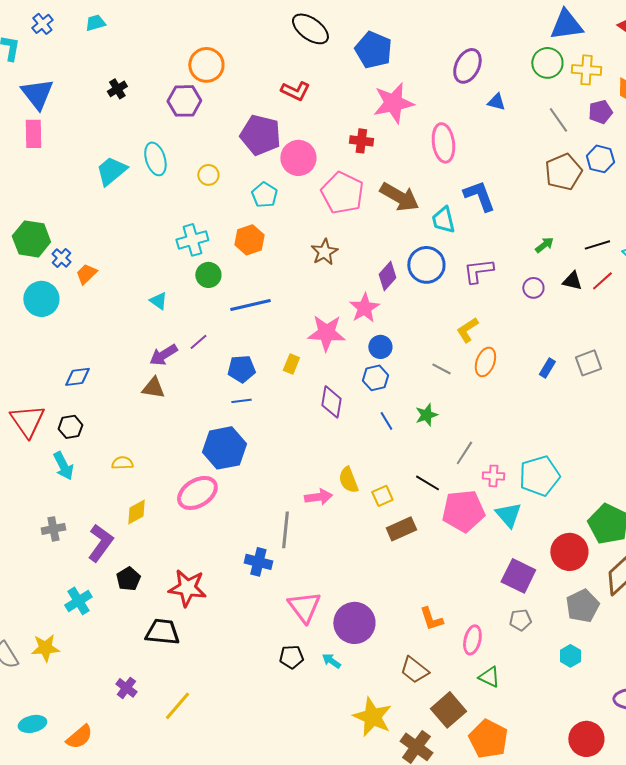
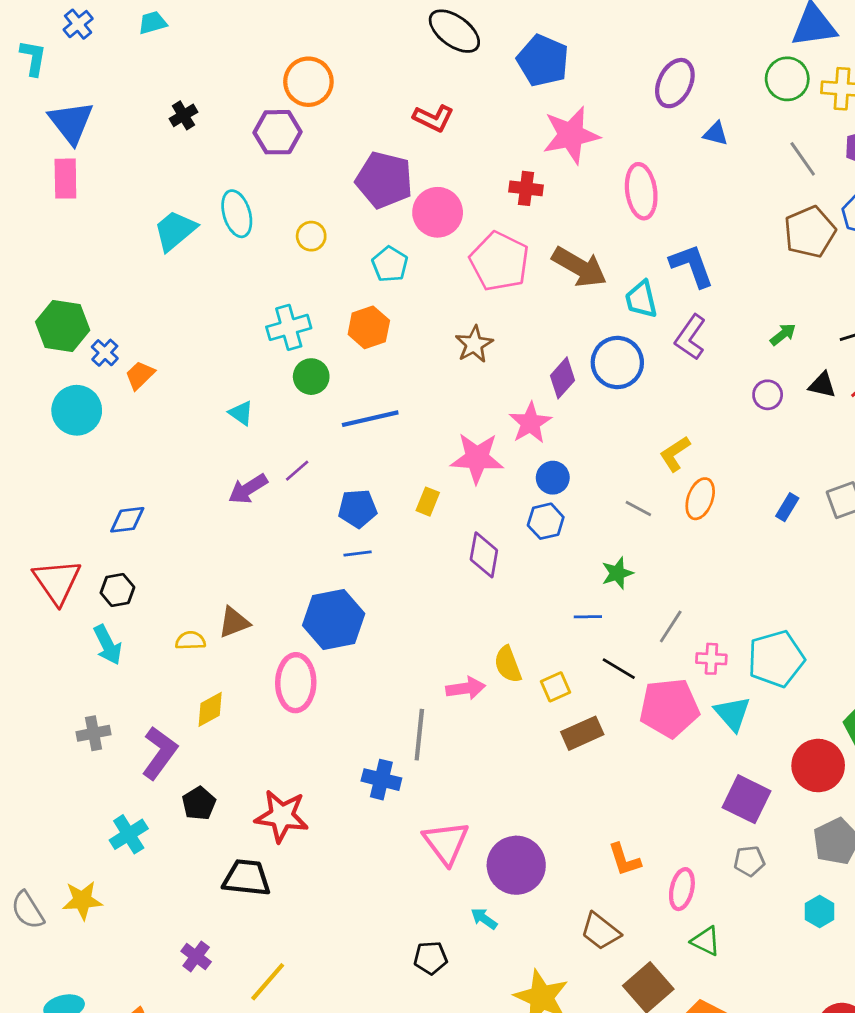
purple L-shape: (478, 271) -> (690, 337), moved, turned -48
brown triangle: (153, 388) -> (234, 622), moved, turned -30
blue line: (386, 421) -> (588, 617), moved, turned -60
pink ellipse: (197, 493) -> (296, 683), turned -57
black pentagon: (291, 657) -> (431, 958), moved

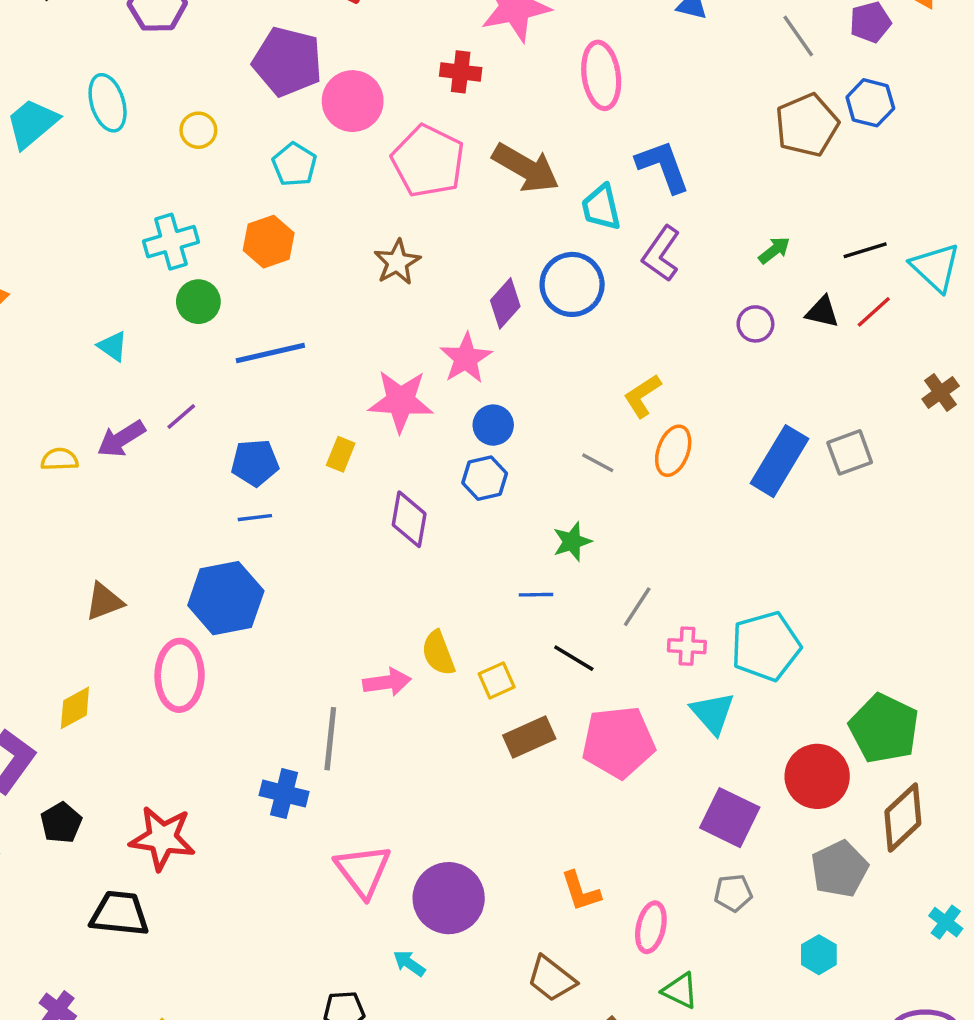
blue rectangle: (787, 507) -> (779, 461), size x2.0
yellow semicircle: (190, 641) -> (60, 459), moved
pink pentagon: (669, 708) -> (618, 742), moved

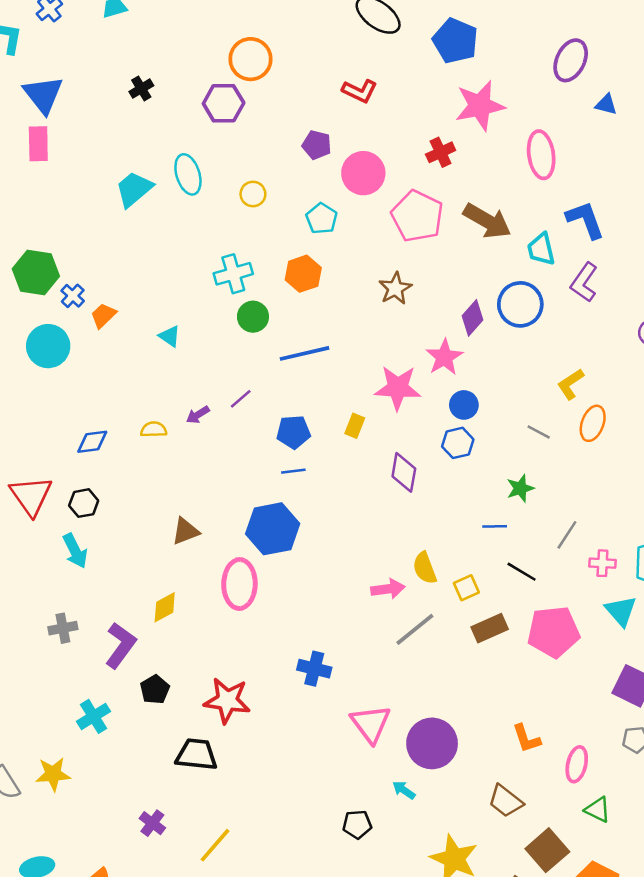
purple pentagon: (288, 62) -> (317, 145), size x0.6
red cross: (461, 72) -> (441, 152), turned -32
cyan triangle: (113, 346) -> (170, 336), moved
purple arrow: (121, 439) -> (198, 415), size x0.7
gray line: (330, 739) -> (415, 629), moved, turned 45

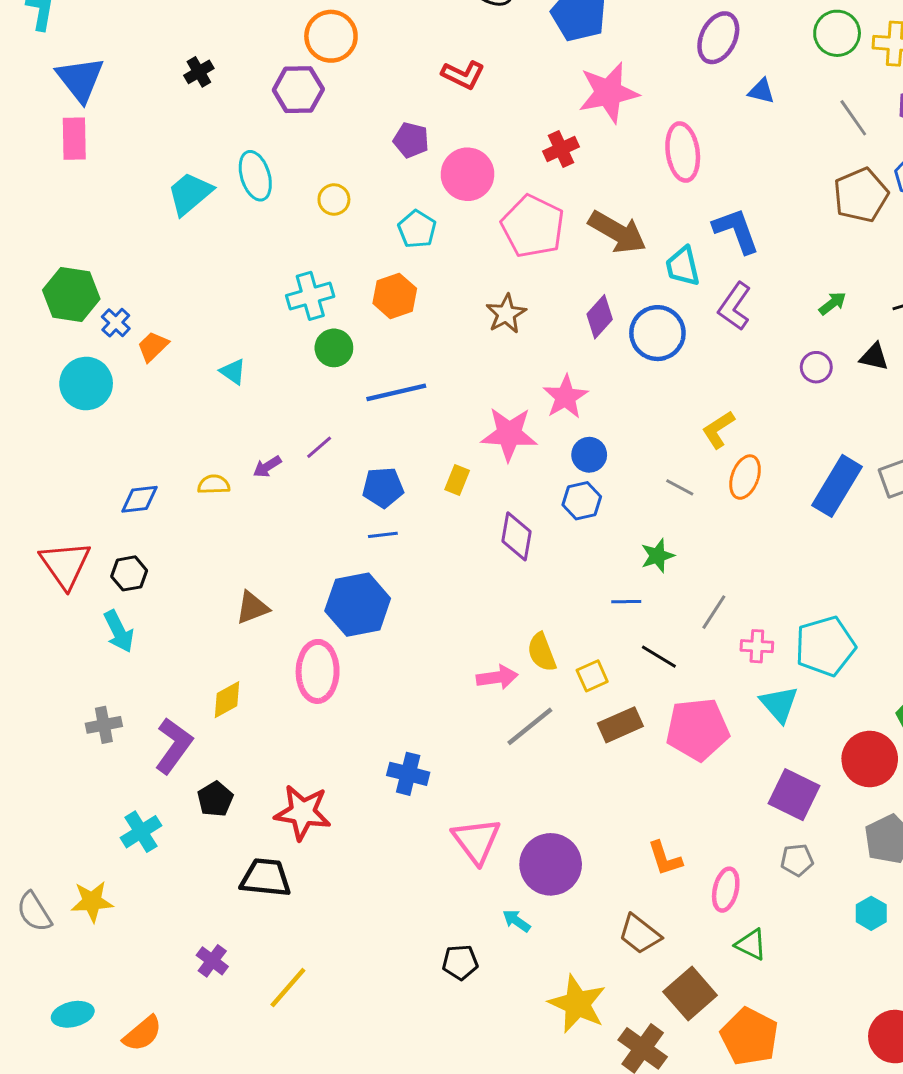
purple diamond: (472, 318) -> (600, 317), moved

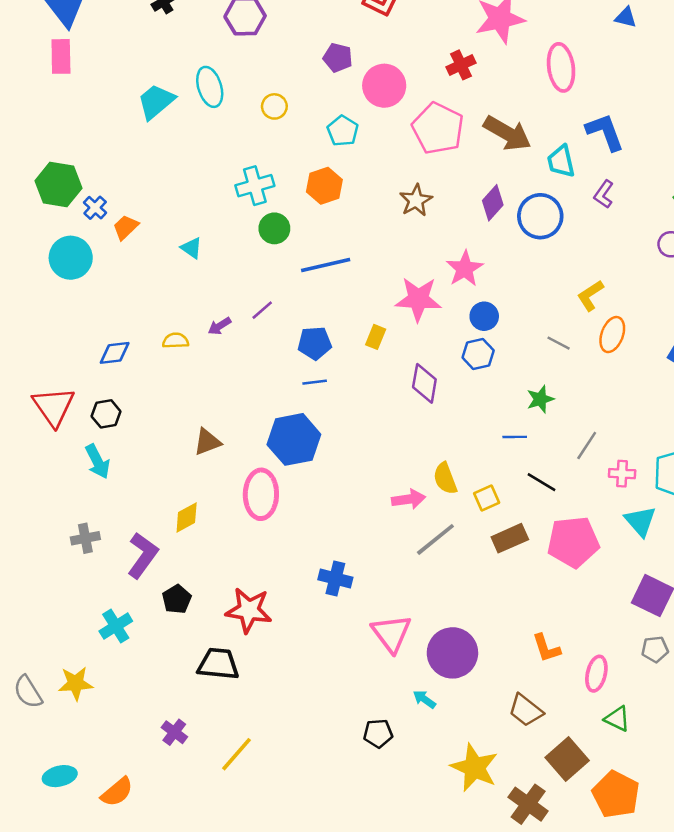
purple L-shape: (735, 306) -> (604, 194), size x0.7

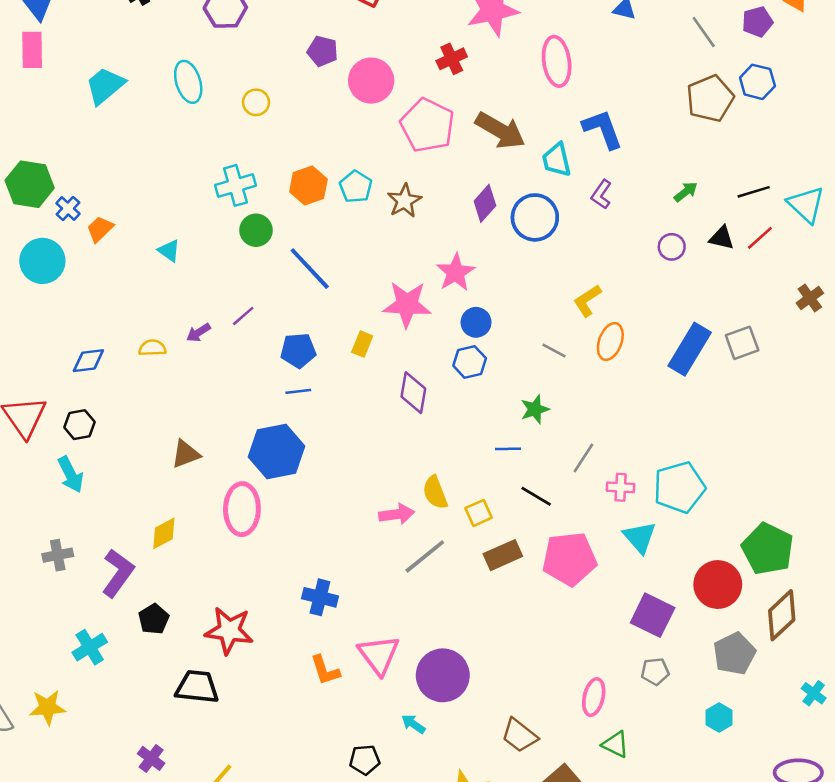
cyan trapezoid: (156, 102) -> (105, 86), moved
cyan pentagon: (343, 131) -> (356, 187), moved
blue line: (326, 265) -> (310, 269), turned 60
orange L-shape: (546, 648) -> (325, 670), moved

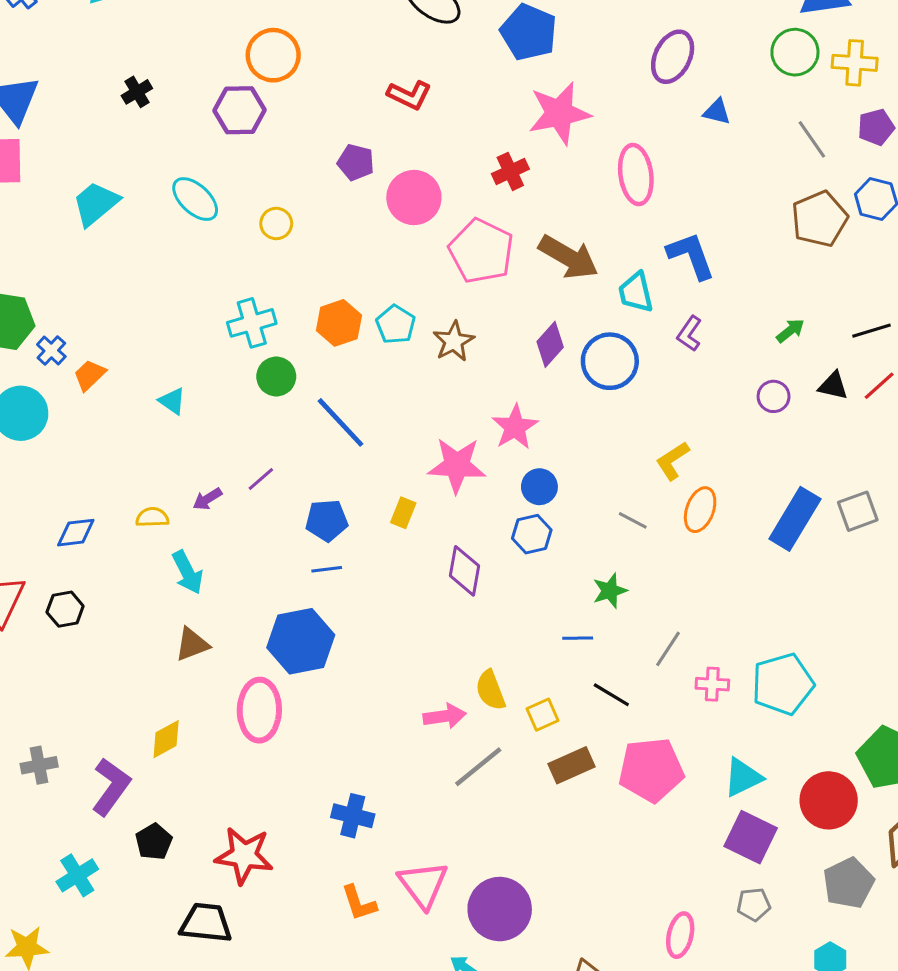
cyan ellipse: (188, 82) -> (195, 199), turned -30
cyan arrow: (71, 475) -> (187, 572), moved
cyan triangle: (640, 537) -> (743, 777), moved, turned 45

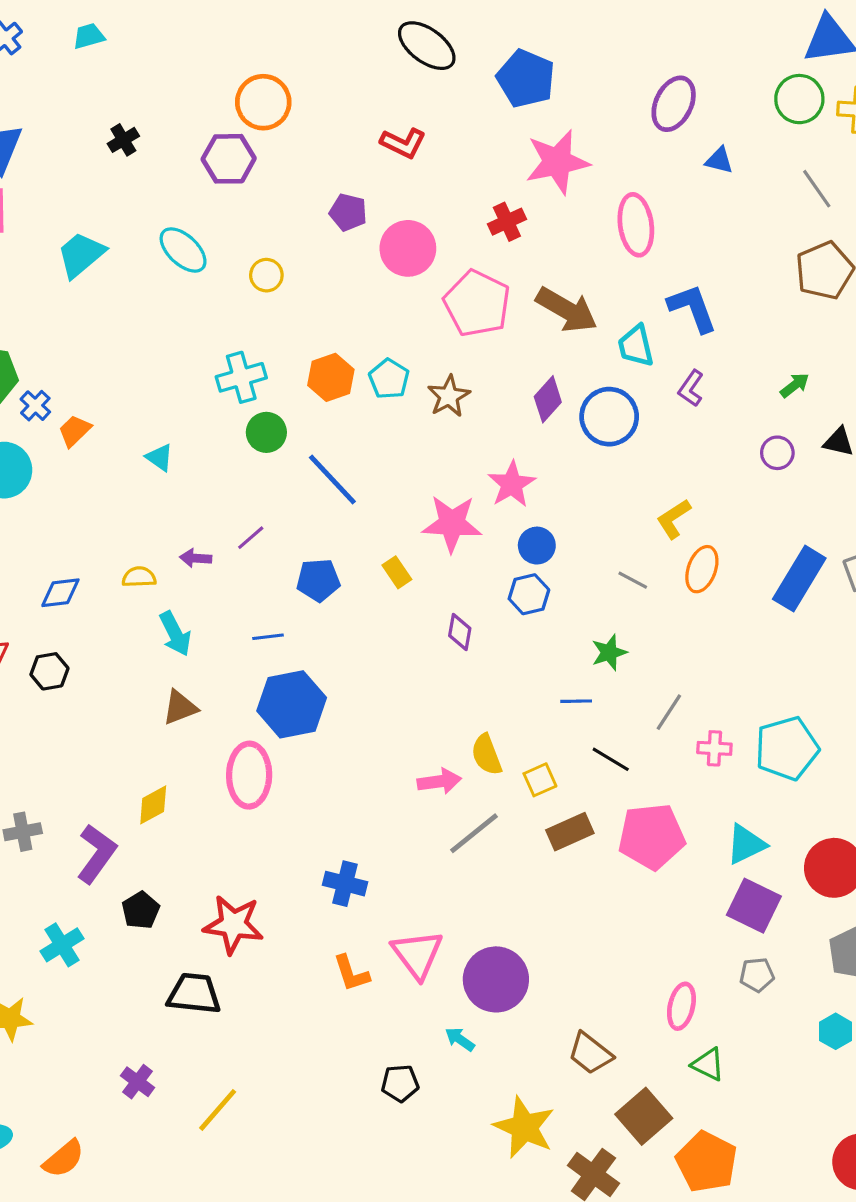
purple arrow: (207, 499) -> (196, 558), turned 36
yellow rectangle: (403, 513) -> (397, 572), turned -56
blue line: (327, 569) -> (268, 637), moved
purple diamond: (464, 571) -> (460, 632), size x0.7

